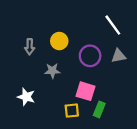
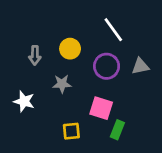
white line: (113, 25) -> (113, 30), moved
white star: (26, 97) -> (24, 101), moved
yellow square: (72, 111) -> (71, 131), moved

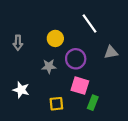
gray arrow: (35, 55) -> (18, 43), moved
purple circle: (107, 66) -> (76, 59), moved
white star: (24, 101) -> (21, 90), moved

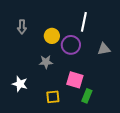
white line: (90, 23) -> (84, 22), turned 48
gray arrow: (18, 43) -> (22, 27), moved
purple circle: (76, 59) -> (71, 45), moved

